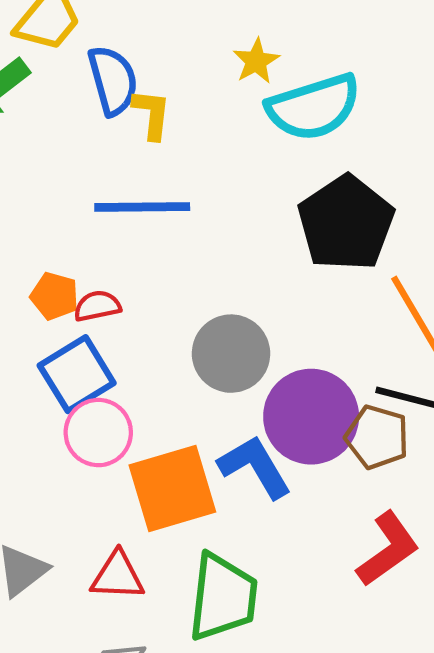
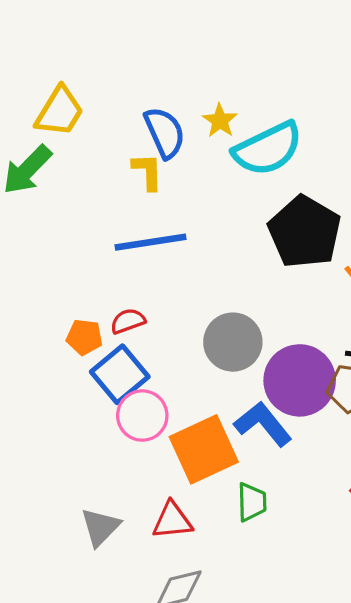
blue semicircle: (113, 80) -> (165, 133), moved
orange pentagon: (54, 296) -> (84, 337), moved
green trapezoid: (223, 597) -> (252, 502), moved, size x0.6

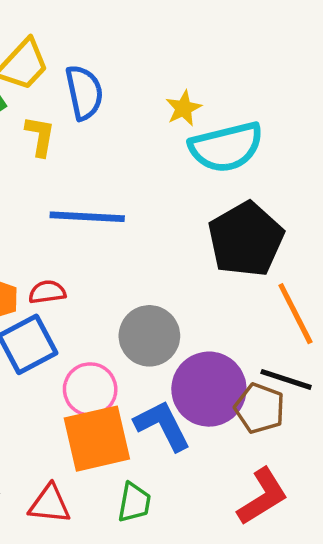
blue semicircle: (165, 133) -> (84, 92), moved
yellow L-shape: (147, 172) -> (40, 136), moved
pink circle: (142, 416) -> (90, 389), moved

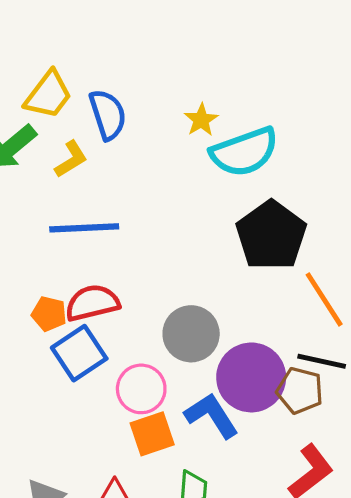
yellow L-shape: (40, 136) -> (71, 159), turned 54
blue line: (87, 217) -> (84, 228), moved
red semicircle: (47, 292) -> (92, 303), size x1.6
orange square: (97, 439) -> (152, 434), size x0.7

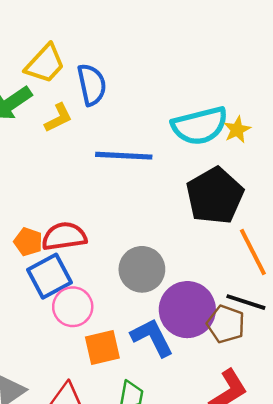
yellow star: (201, 120) -> (237, 130), moved
blue line: (84, 228) -> (124, 156), moved
pink circle: (141, 389) -> (73, 307), moved

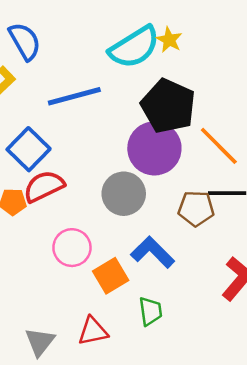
blue square: (50, 276) -> (29, 149), moved
purple circle: (187, 310) -> (154, 148), moved
brown pentagon: (226, 324) -> (196, 208), moved

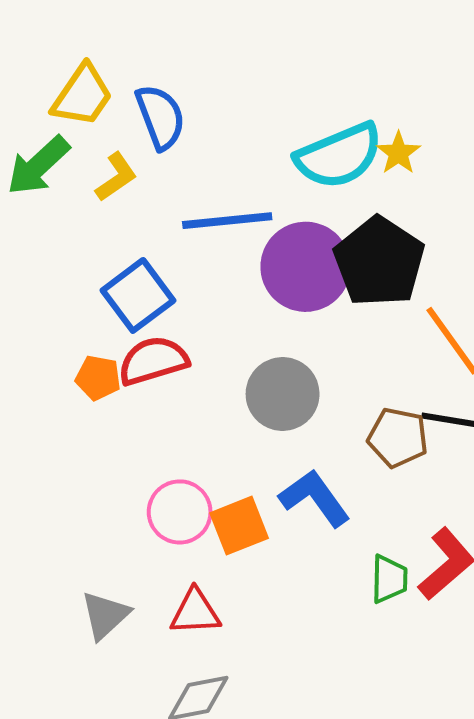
purple circle: (154, 148) -> (306, 267), moved
pink circle: (72, 248) -> (180, 512), moved
green trapezoid: (150, 311) -> (389, 579), moved

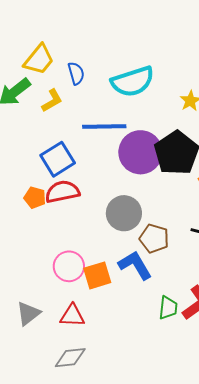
blue semicircle: (160, 117) -> (76, 73), size x0.7
cyan semicircle: (339, 156) -> (133, 81), moved
brown pentagon: (398, 438) -> (154, 238), moved

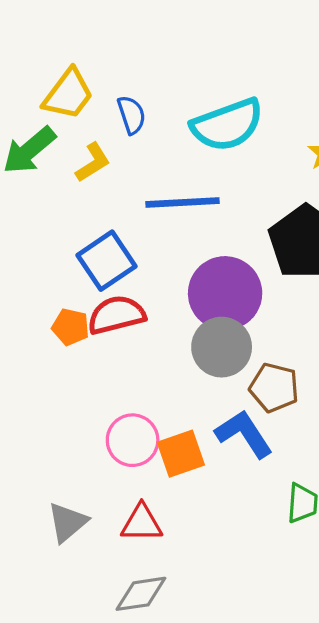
purple circle: (140, 152) -> (225, 293), moved

